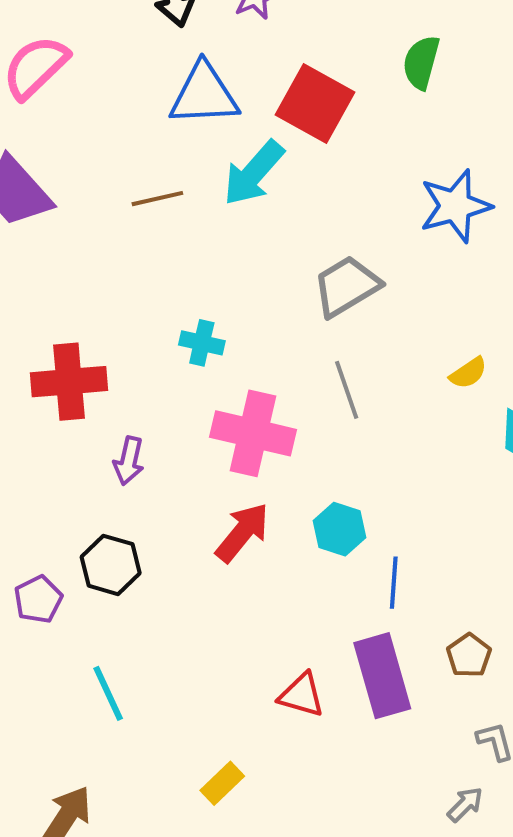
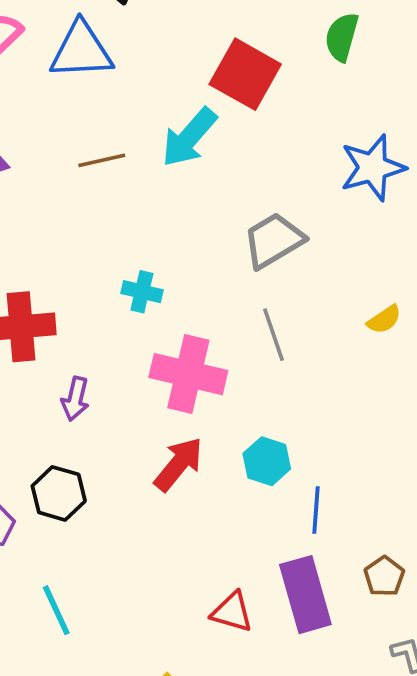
blue triangle: (204, 95) -> (81, 50), moved

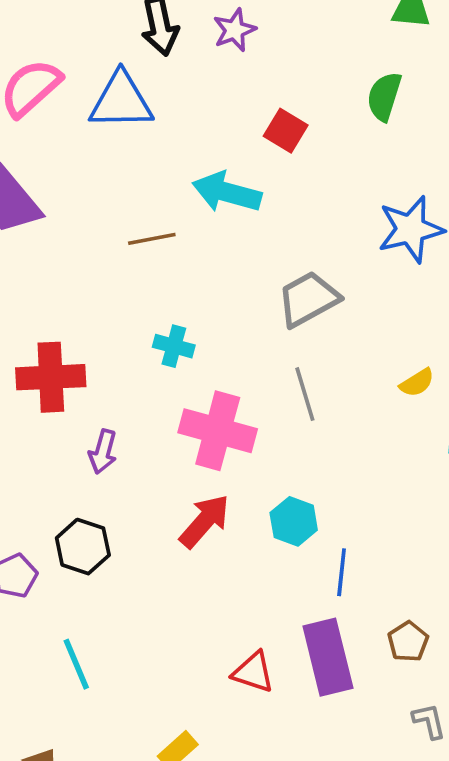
red square: (245, 74) -> (286, 131), size x0.6
cyan arrow: (189, 137) -> (227, 192), turned 62
brown line: (102, 160) -> (152, 239), moved

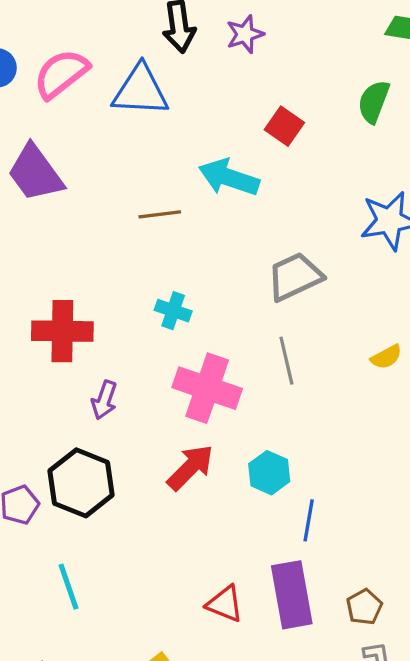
black hexagon: (83, 547) -> (81, 483), size x1.4
brown pentagon: (408, 642) -> (364, 607), moved

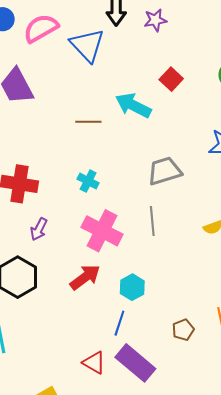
blue triangle: (140, 90) -> (87, 45), turned 36
blue line: (309, 520) -> (119, 323), moved
purple rectangle: (292, 595) -> (135, 363), turned -48
brown pentagon: (364, 607) -> (183, 330), moved

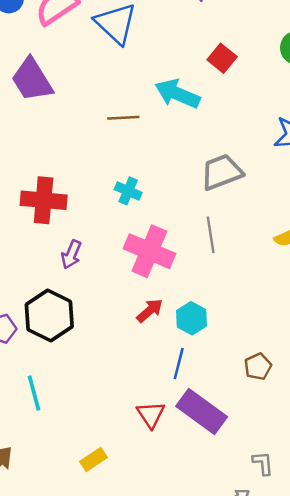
red arrow: (85, 277) -> (150, 311), moved, size x0.7
red triangle: (94, 363) -> (151, 415), turned 30

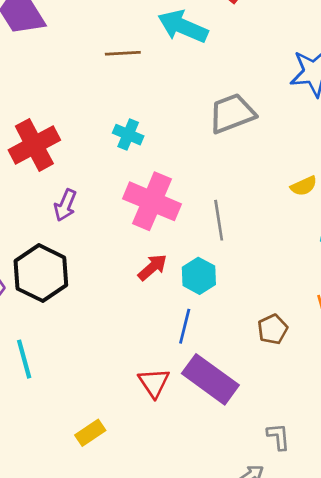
red cross: (44, 200) -> (34, 145), turned -33
gray line: (211, 235) -> (219, 220), moved

